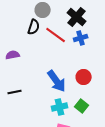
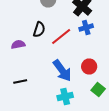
black semicircle: (34, 27) -> (39, 30), moved
red line: (56, 35) -> (61, 36), moved, turned -75
green square: (82, 106) -> (98, 90), moved

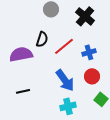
blue cross: (86, 28) -> (89, 52), moved
purple semicircle: (18, 44) -> (21, 54), size x1.6

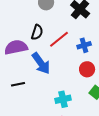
blue arrow: (65, 80) -> (41, 63), moved

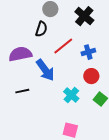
black semicircle: (37, 32) -> (41, 29), moved
cyan cross: (63, 99) -> (71, 95), moved, turned -35

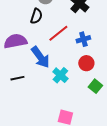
cyan cross: (71, 95) -> (60, 75), moved

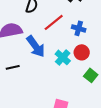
blue cross: (83, 39) -> (79, 28), turned 32
cyan cross: (60, 75) -> (63, 57), moved

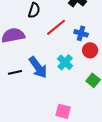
blue arrow: (36, 46) -> (38, 67), moved
red circle: (82, 52) -> (90, 50), moved

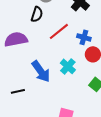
black line: (15, 72) -> (18, 91), moved

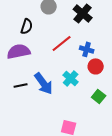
black semicircle: (37, 14) -> (27, 26), moved
black line: (18, 91) -> (21, 85), moved

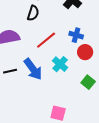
black semicircle: (27, 26) -> (33, 13), moved
red line: (62, 43) -> (46, 40), moved

